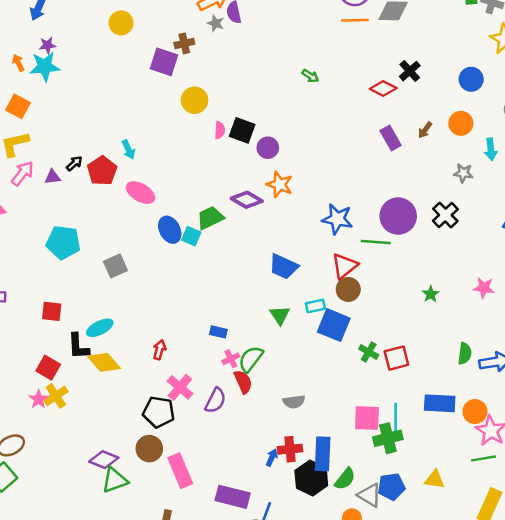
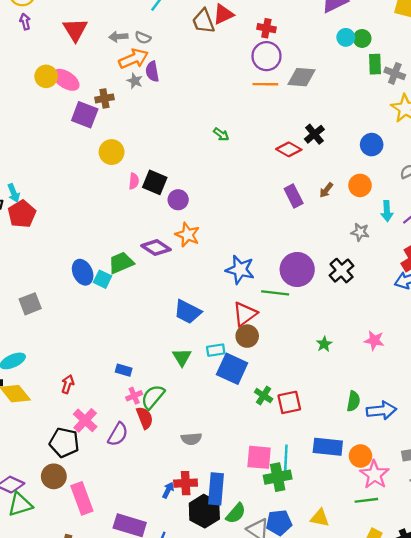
cyan arrow: (128, 150) -> (14, 193), moved
pink ellipse: (141, 193) -> (66, 80), moved

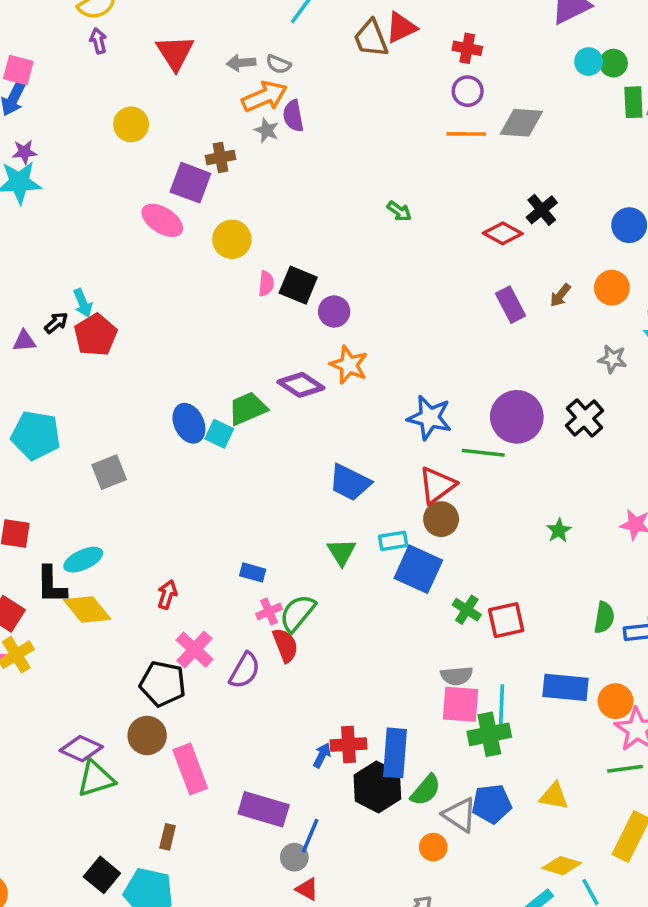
purple circle: (266, 56) -> (468, 91), size x0.7
pink ellipse: (66, 80) -> (162, 220), moved
gray semicircle: (191, 439) -> (457, 676), moved

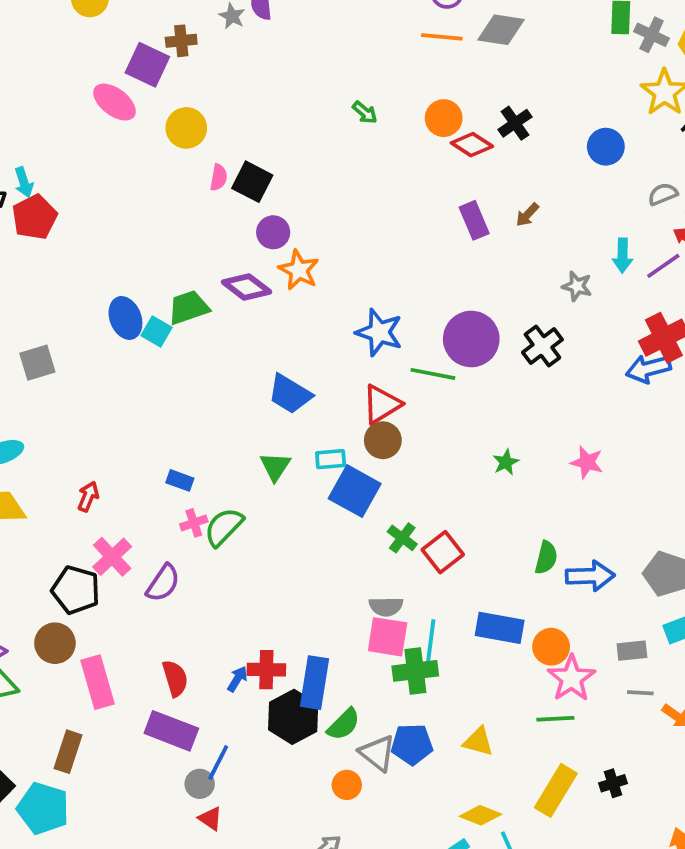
orange circle: (612, 288) -> (444, 118), moved
purple circle: (334, 311) -> (273, 232), moved
red square: (506, 620) -> (443, 552), turned -30
red semicircle: (285, 645) -> (175, 678), moved
brown rectangle: (168, 837) -> (68, 752), size x1.5

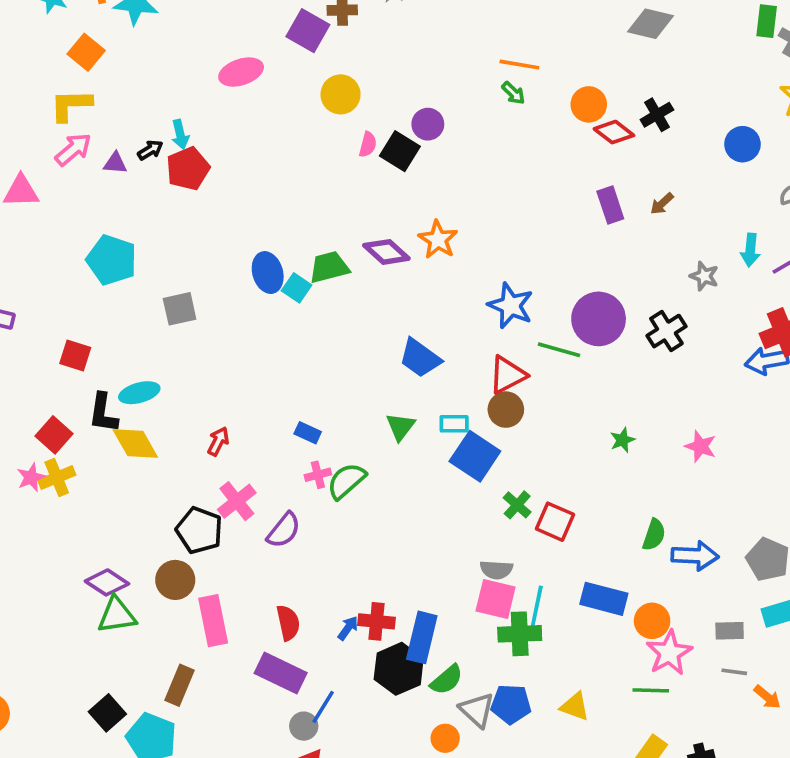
orange line: (442, 37) -> (519, 65), moved
pink ellipse: (115, 102) -> (241, 72), moved, turned -60
purple circle: (273, 232) -> (428, 124), moved
red square: (443, 552) -> (555, 522), turned -33

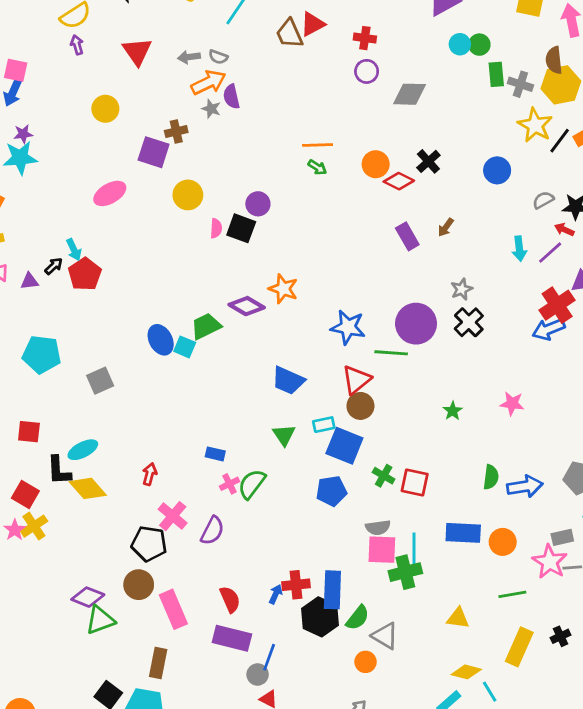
gray star: (704, 276) -> (462, 289), moved, turned -30
pink star: (669, 653) -> (550, 562), moved
blue pentagon: (511, 704) -> (331, 491), moved

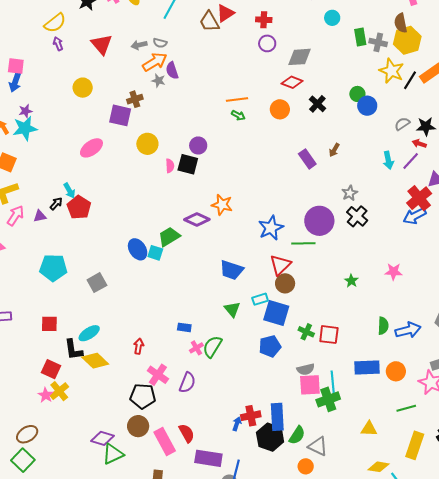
green circle: (479, 45) -> (357, 94), moved
red diamond: (399, 181) -> (292, 82), moved
blue star: (348, 327) -> (271, 228), turned -30
red semicircle: (230, 599) -> (187, 433), moved

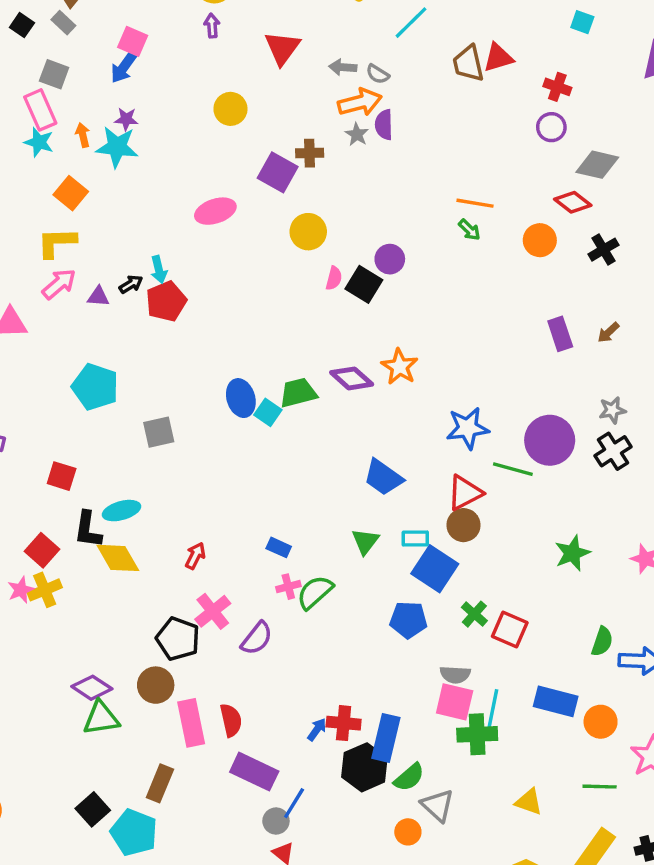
green star: (351, 281) -> (572, 553), size x1.5

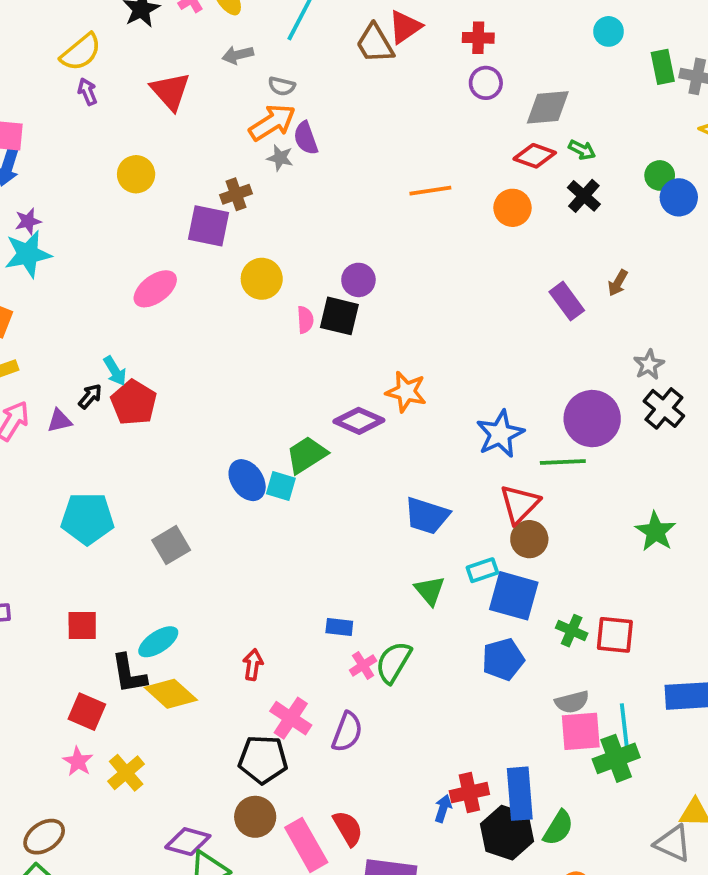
gray arrow: (343, 67) -> (238, 55), moved
green arrow: (469, 230) -> (582, 150), moved
yellow cross: (45, 590) -> (126, 773), moved
gray triangle: (438, 805) -> (673, 843), moved

